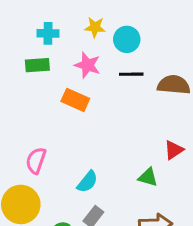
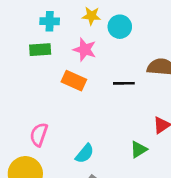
black line: (131, 74) -> (124, 83), moved
green triangle: (148, 177) -> (139, 149), turned -48

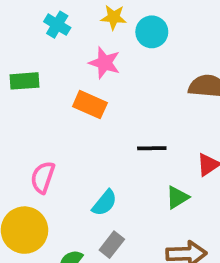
cyan cross: (50, 21) -> (57, 25), turned 30
green rectangle: (40, 50) -> (24, 81), moved
black line: (124, 83) -> (152, 148), moved

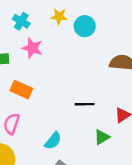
pink star: (105, 63) -> (32, 48), moved
orange rectangle: (90, 105) -> (21, 90), moved

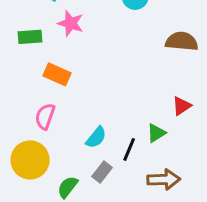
black line: (85, 104) -> (129, 149), moved, turned -66

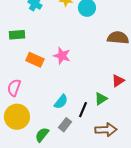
pink star: (71, 23) -> (62, 56), moved
pink semicircle: (45, 116) -> (14, 88), moved

